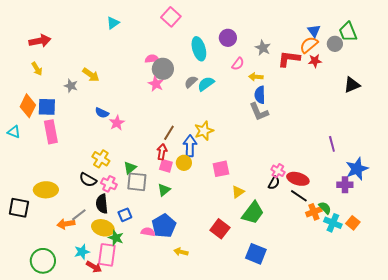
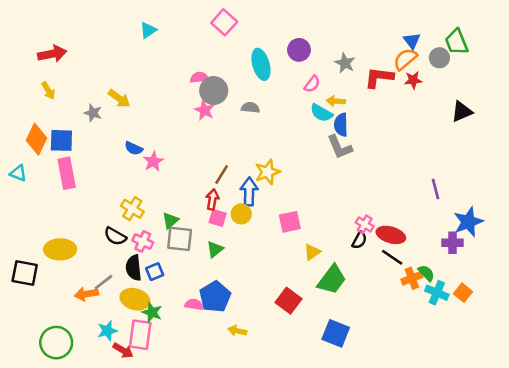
gray semicircle: (191, 82) -> (250, 108), turned 48
cyan semicircle: (206, 84) -> (321, 113), moved, turned -114
blue square: (125, 215) -> (155, 272), moved

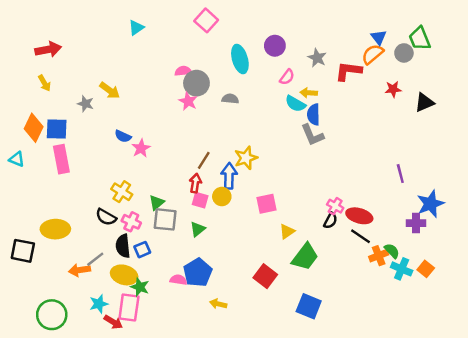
red star: (413, 80) -> (393, 89), moved

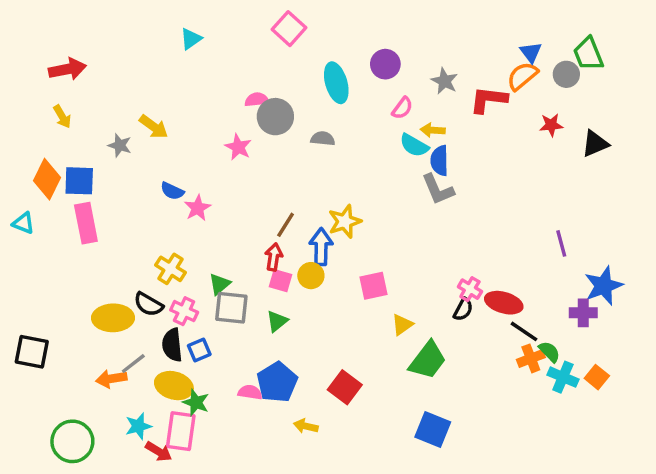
pink star: (188, 101) -> (238, 147), moved
yellow ellipse: (55, 229) -> (113, 318), moved
black line: (361, 236) -> (524, 331), moved
red square: (265, 276) -> (345, 387), moved

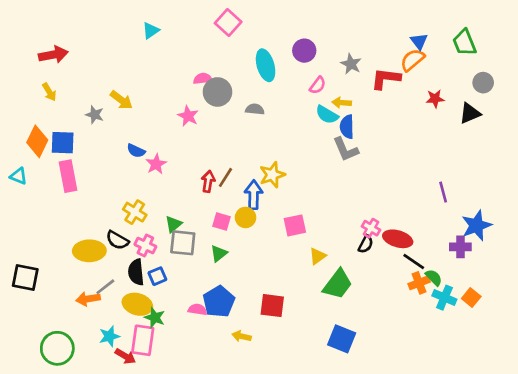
gray circle: (566, 74) -> (483, 83), moved
red arrow: (274, 257) -> (208, 181), moved
red square: (345, 387) -> (272, 306), turned -30

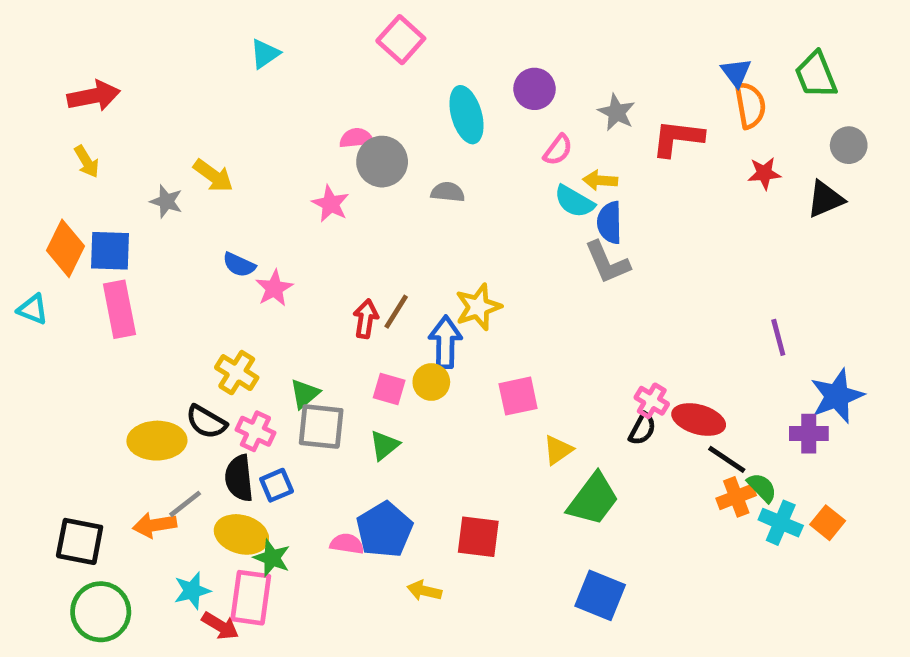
orange semicircle: (412, 60) -> (750, 105), moved, turned 120
black square: (25, 278) -> (80, 541), moved

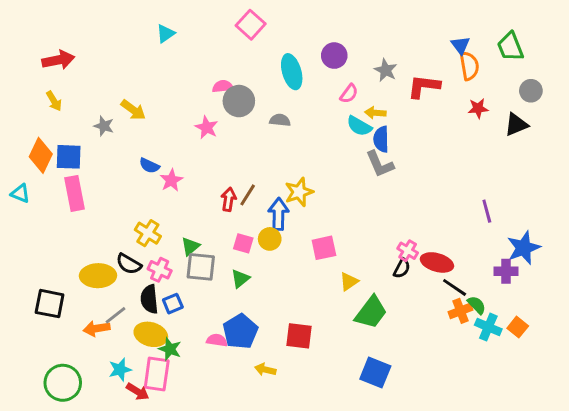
black square: (80, 541) -> (50, 304), moved

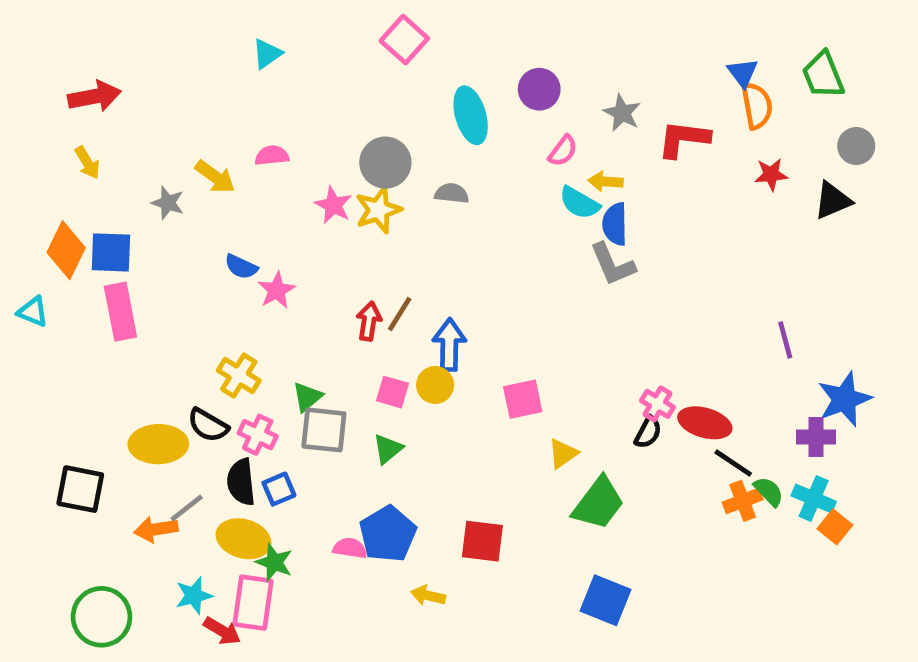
pink semicircle: (223, 86) -> (272, 155), moved
yellow star: (299, 192) -> (378, 210), moved
cyan cross: (488, 327) -> (814, 499), moved

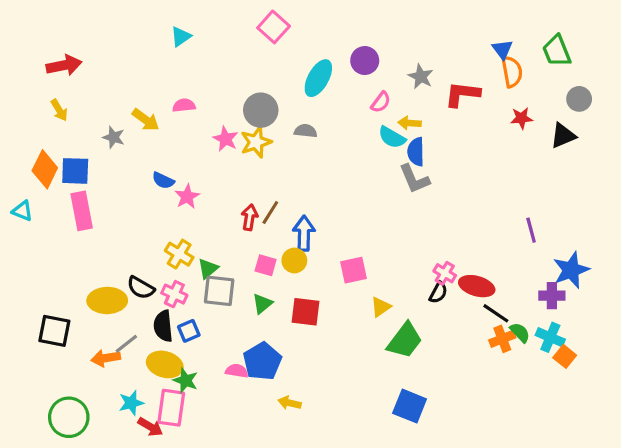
cyan ellipse: (471, 115) -> (318, 78), turned 45
yellow cross: (239, 376) -> (179, 254), moved
red square: (482, 541) -> (306, 312), moved

